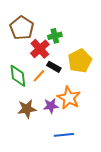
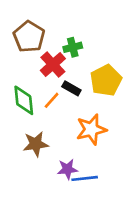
orange star: (69, 98) -> (91, 129), turned 30
purple star: (51, 106) -> (67, 169), moved

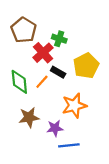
green cross: (73, 47) -> (59, 39), turned 32
purple star: (67, 169) -> (55, 128), moved

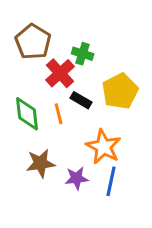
orange line: (42, 82) -> (59, 114), turned -56
orange star: (74, 106) -> (104, 147), turned -30
blue line: (69, 145) -> (111, 181), moved, turned -72

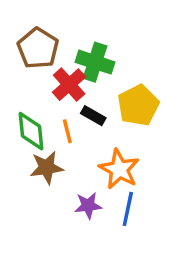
green cross: (83, 54) -> (95, 62), size x1.5
brown star: (40, 163) -> (47, 167), moved

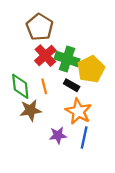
brown pentagon: (38, 48) -> (40, 27), moved
green cross: (95, 62) -> (67, 59), moved
black rectangle: (93, 116) -> (72, 85), moved

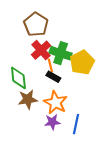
black rectangle: (72, 85) -> (53, 77), moved
orange line: (44, 86) -> (50, 65), moved
orange star: (78, 111) -> (55, 102), moved

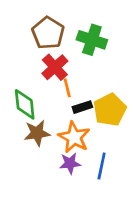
green cross: (61, 53) -> (92, 40), moved
yellow pentagon: (82, 62) -> (110, 110), moved
black rectangle: (53, 77) -> (82, 107), moved, turned -48

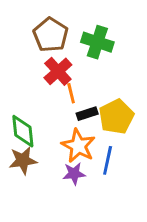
green diamond: (25, 104) -> (23, 131), moved
brown star: (37, 133) -> (23, 160), moved
blue line: (102, 166) -> (108, 160), moved

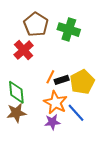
red cross: (58, 71) -> (24, 50), moved
orange line: (71, 93) -> (50, 77), moved, turned 40
blue line: (108, 160) -> (76, 113), turned -54

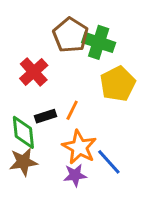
brown pentagon: (36, 24) -> (71, 35), moved
black rectangle: (62, 80) -> (46, 116), moved
yellow pentagon: (82, 82) -> (118, 84), moved

